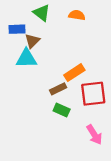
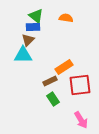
blue rectangle: (17, 29) -> (33, 27), moved
green rectangle: (62, 110) -> (53, 99), turned 32

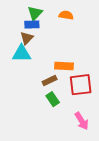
green triangle: (36, 16) -> (35, 13), turned 35
orange rectangle: (64, 67) -> (64, 66), turned 36

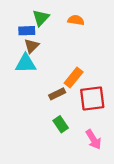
blue rectangle: (32, 25) -> (27, 31), moved
orange rectangle: (64, 66) -> (74, 77), turned -54
green rectangle: (53, 99) -> (61, 124), moved

